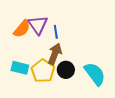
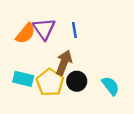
blue line: (56, 32) -> (74, 30), moved
cyan semicircle: (95, 74) -> (110, 86), size x0.7

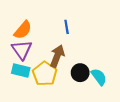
purple triangle: (44, 29) -> (22, 50), moved
black circle: (77, 81) -> (80, 73), moved

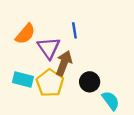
purple triangle: (22, 50) -> (49, 48), moved
cyan semicircle: (99, 77) -> (111, 101), moved

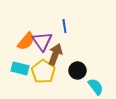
orange semicircle: (25, 34) -> (26, 41), moved

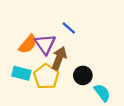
blue line: (64, 26) -> (69, 28), turned -40

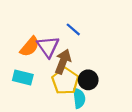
yellow pentagon: (46, 77) -> (65, 81), moved
cyan semicircle: (102, 93) -> (79, 98), moved, turned 30

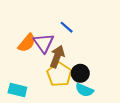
cyan rectangle: (23, 78) -> (17, 90), moved
cyan semicircle: (79, 98) -> (84, 90), moved, turned 120

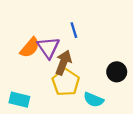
blue line: (67, 27) -> (74, 30), turned 32
black circle: (80, 73) -> (117, 72), moved

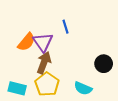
brown arrow: (63, 63) -> (44, 63), moved
yellow pentagon: (66, 82) -> (47, 84), moved

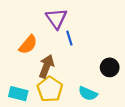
blue line: (66, 27) -> (69, 38), moved
purple triangle: (43, 42) -> (56, 18), moved

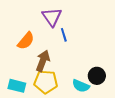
black circle: (110, 67) -> (97, 76), moved
yellow pentagon: (50, 89) -> (46, 82), turned -30

